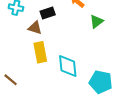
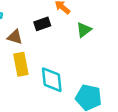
black rectangle: (48, 13) -> (42, 24), moved

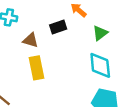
cyan diamond: (52, 80) -> (100, 65), moved

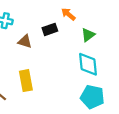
yellow rectangle: (36, 68) -> (26, 81), moved

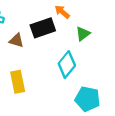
black rectangle: (50, 29) -> (43, 28), size x1.5
cyan diamond: (88, 64) -> (67, 65), moved, turned 45

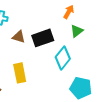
orange arrow: (62, 12) -> (69, 12), moved, turned 80
black rectangle: (43, 28) -> (43, 38), moved

